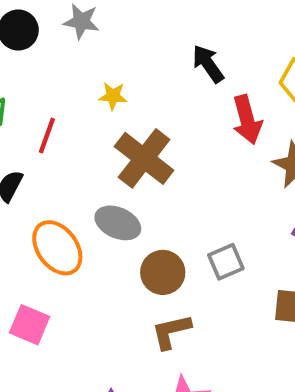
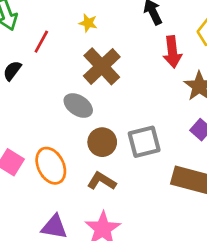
orange ellipse: (57, 248) -> (51, 166), moved
gray square: (226, 262) -> (144, 142), size x1.4
brown L-shape: (171, 332) -> (102, 181), turned 36

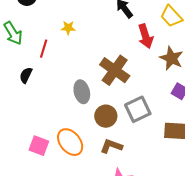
yellow star: (88, 23) -> (68, 28), moved
brown cross: (102, 66) -> (115, 70), moved
gray ellipse: (78, 105) -> (82, 92), turned 55

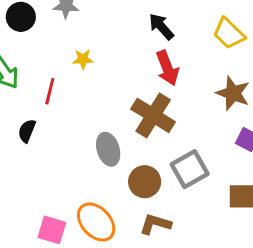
red arrow: (146, 36) -> (167, 68), moved

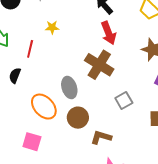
gray square: (190, 169) -> (124, 100), size x0.7
brown circle: (145, 182) -> (78, 118), moved
orange ellipse: (96, 222) -> (44, 107), moved

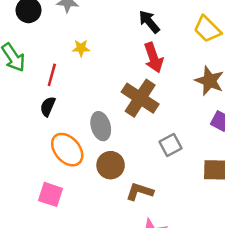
black semicircle: (15, 75) -> (48, 107), moved

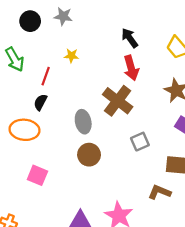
orange ellipse: (67, 150) -> (25, 130), moved, turned -48
brown L-shape: (140, 192) -> (159, 192), moved

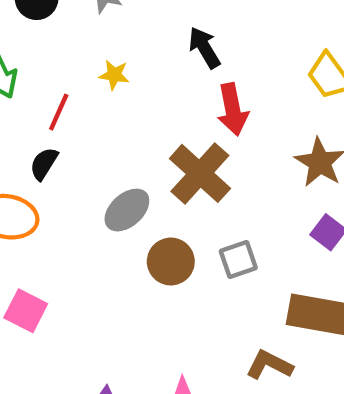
black arrow: (130, 38) -> (204, 48), moved
gray ellipse: (83, 122) -> (127, 210), turned 55
brown circle: (89, 155) -> (171, 262), moved

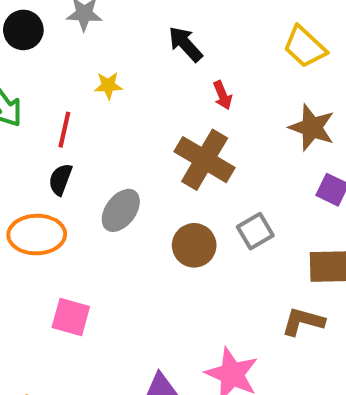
red arrow: (233, 109) -> (223, 95), size x0.6
gray ellipse: (127, 210) -> (121, 210), moved

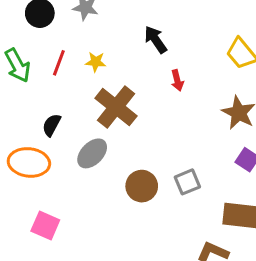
red line: (64, 130) -> (59, 63), moved
brown cross: (205, 160) -> (116, 107), moved

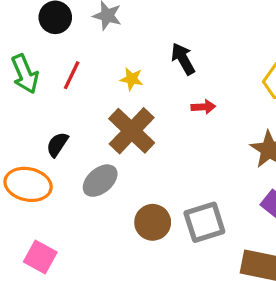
yellow star: (96, 62) -> (132, 79), moved
red arrow: (177, 80) -> (203, 107), turned -84
gray square: (187, 182) -> (204, 222), size x1.4

